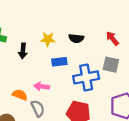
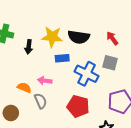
black semicircle: (76, 38) -> (79, 37), size x1.5
yellow star: (48, 39) -> (52, 37), size x1.5
blue cross: (86, 77) -> (87, 74), turned 35

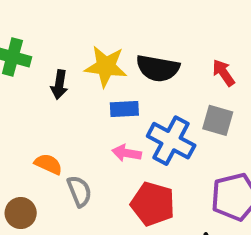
pink arrow: (45, 81) -> (127, 153), moved

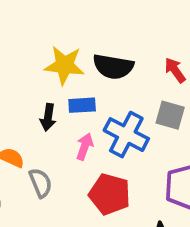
black arrow: (59, 85) -> (48, 117), moved
pink arrow: (127, 153) -> (85, 147), turned 100

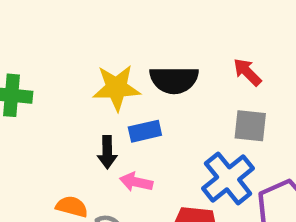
blue cross: (126, 135) -> (228, 178), moved, turned 33
pink arrow: (85, 147) -> (136, 182), moved, turned -88

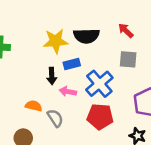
blue cross: (228, 178) -> (99, 84), moved

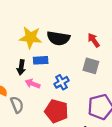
blue cross: (99, 84) -> (62, 82), size x0.6

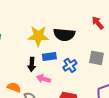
red arrow: (94, 40) -> (98, 23), moved
blue cross: (62, 82) -> (70, 65), moved

